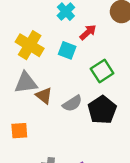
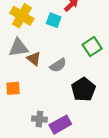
green square: (102, 71) -> (92, 47), moved
black pentagon: (102, 110) -> (83, 89), moved

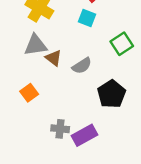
cyan square: (54, 20) -> (87, 18), moved
orange square: (13, 88) -> (29, 93), turned -32

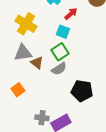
green square: (122, 44) -> (60, 52), moved
black pentagon: (112, 94) -> (82, 91), turned -30

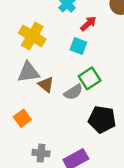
green square: (60, 52) -> (90, 78), moved
gray cross: (42, 118) -> (41, 153), moved

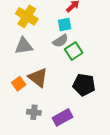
cyan square: (78, 46) -> (65, 24), turned -32
brown triangle: (46, 85) -> (38, 78), moved, size x1.5
gray semicircle: (73, 92) -> (60, 41), moved

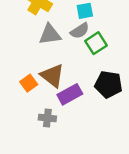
gray triangle: (24, 46) -> (50, 34), moved
purple rectangle: (63, 117) -> (70, 94), moved

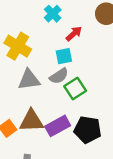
brown triangle: (52, 76) -> (31, 121), turned -40
purple rectangle: (70, 94) -> (58, 126), moved

